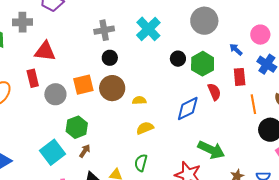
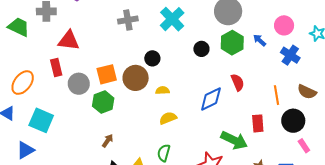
black circle: (110, 58) -> (152, 58), moved
green hexagon: (203, 64) -> (232, 43), moved
red rectangle: (240, 77) -> (258, 123), moved
green hexagon: (77, 127) -> (103, 102), moved
cyan square: (52, 152) -> (41, 120), moved, turned -30

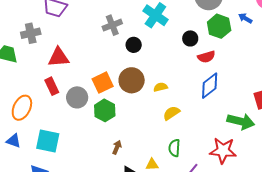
black circle: (152, 58) -> (134, 45), moved
red semicircle: (238, 82) -> (206, 57), moved, turned 108

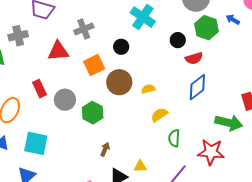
gray cross: (112, 25) -> (84, 29), moved
red triangle: (59, 57) -> (58, 51), moved
orange square: (103, 83) -> (94, 65), moved
green semicircle: (174, 148) -> (174, 138), moved

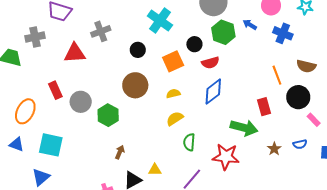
orange square: (94, 65) -> (173, 61), moved
yellow semicircle: (148, 89) -> (173, 94), moved

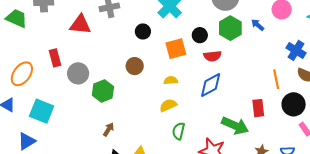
blue cross: (283, 33) -> (296, 50), moved
brown circle: (135, 85) -> (135, 66), size x0.7

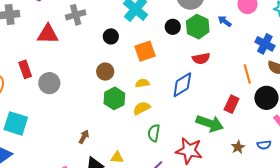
black circle: (200, 35) -> (173, 27), moved
red semicircle: (212, 56) -> (201, 59), moved
green hexagon: (103, 91) -> (114, 98), moved
red rectangle: (258, 108) -> (232, 104), turned 36

